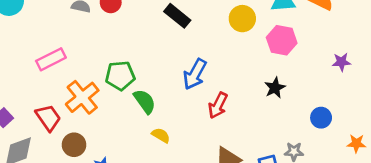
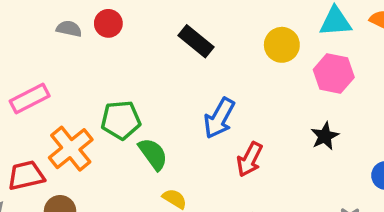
red trapezoid: (48, 118) -> (26, 175), turned -68

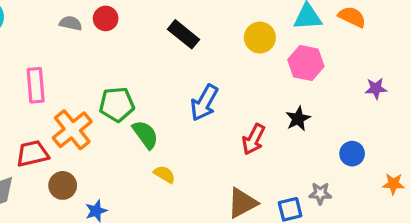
pink rectangle: (30, 99) -> (36, 85), turned -68
red arrow: (250, 159) -> (253, 139), moved

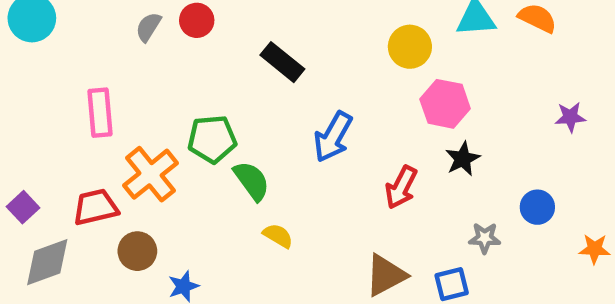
gray semicircle: (71, 23) -> (148, 27), turned -70
black rectangle: (184, 34) -> (282, 62), moved
pink hexagon: (306, 63) -> (445, 104), moved
gray star: (320, 193) -> (485, 238), moved

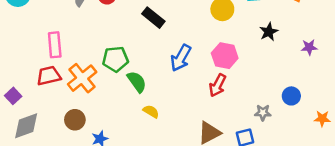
pink hexagon: (445, 104) -> (225, 56), moved
black star: (463, 159) -> (269, 32), moved
red trapezoid: (96, 207) -> (49, 76), moved

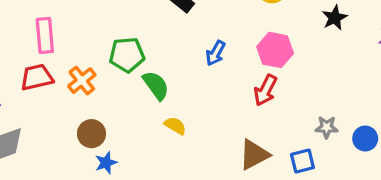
blue arrow: (181, 58) -> (215, 53), size x0.7
orange cross: (82, 78) -> (82, 81), size x0.7
blue circle: (291, 96) -> (365, 138), moved
brown circle: (75, 120) -> (91, 134), moved

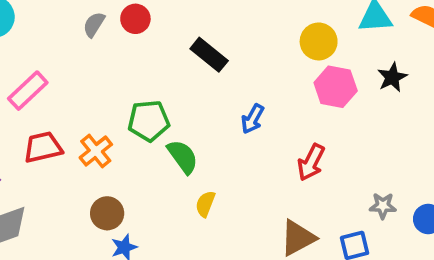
pink rectangle: (45, 35) -> (28, 91), moved, turned 52
pink hexagon: (275, 50) -> (336, 87), moved
yellow semicircle: (175, 126) -> (205, 204), turned -100

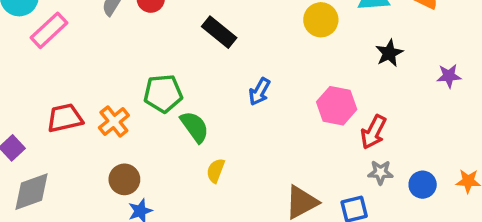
pink hexagon: (336, 87) -> (337, 106), moved
pink rectangle: (28, 91) -> (49, 30), moved
red arrow: (311, 162) -> (373, 132), moved

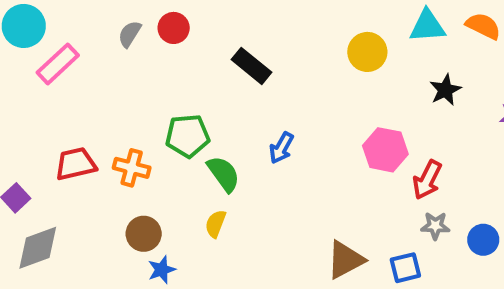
blue arrow: (259, 92) -> (281, 148), moved
orange cross: (114, 121) -> (132, 168), turned -36
yellow semicircle: (216, 171) -> (216, 224), moved

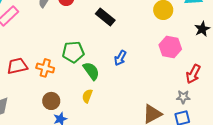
pink hexagon: (385, 150) -> (170, 47), moved
gray star: (435, 226) -> (183, 97), moved

